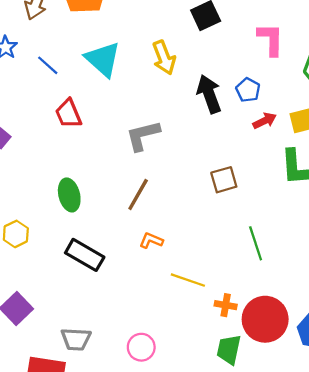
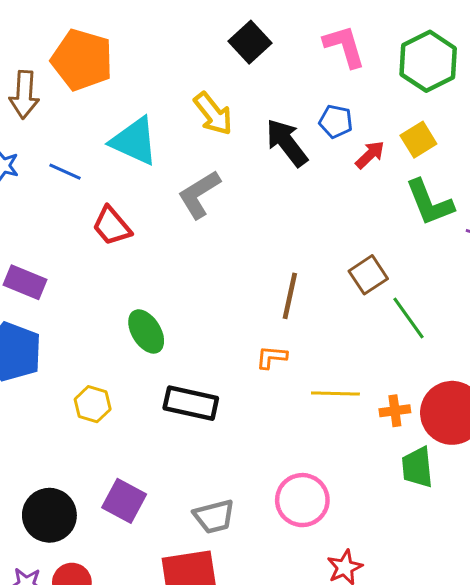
gray L-shape: (143, 135) -> (199, 194), moved
brown square: (224, 180) -> (368, 275), moved
brown line: (138, 194) -> (290, 296), moved
pink circle: (141, 347) -> (302, 500), size x1.4

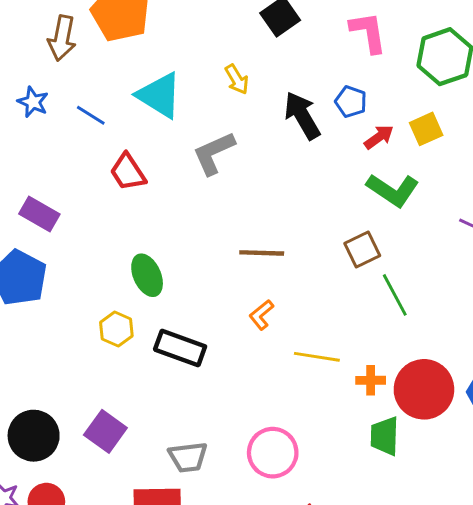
yellow arrow: (213, 114) -> (237, 79), size x0.7
green L-shape: (430, 203) -> (393, 190), moved, turned -42
brown line: (290, 296) -> (262, 253), moved, turned 72
orange L-shape: (271, 357) -> (261, 315), turned -52
yellow hexagon: (93, 404) -> (116, 329), moved

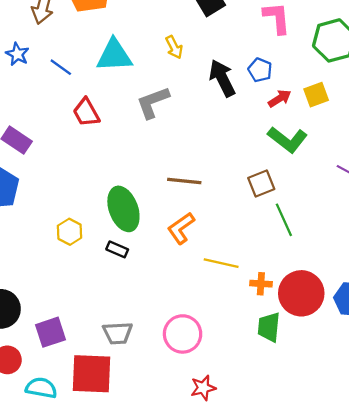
cyan triangle: (159, 95) -> (114, 55), turned -39
green ellipse: (147, 275) -> (123, 209), moved, size x1.4
orange L-shape: (261, 315) -> (181, 228), size x1.4
black rectangle: (180, 348) -> (117, 249), size x0.6
purple square: (105, 431) -> (50, 332), moved, turned 32

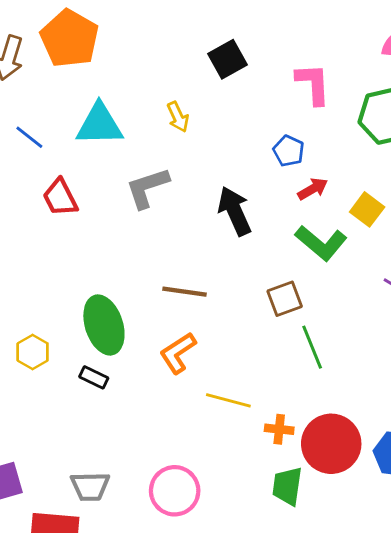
black arrow: (222, 78) -> (235, 211), moved
yellow square: (316, 95) -> (367, 209), moved, turned -35

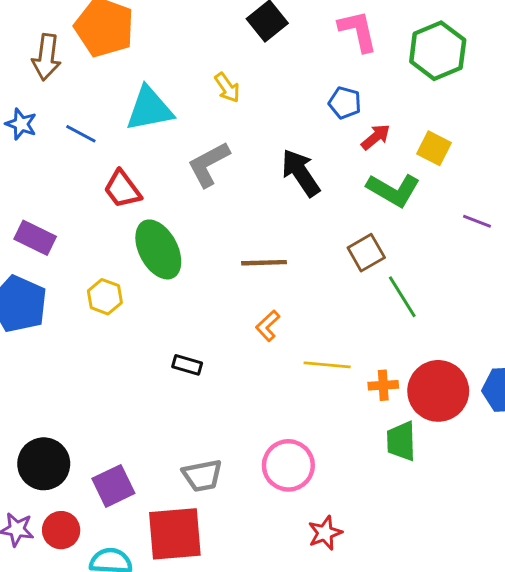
green ellipse: (104, 325) -> (158, 249), moved
yellow hexagon: (33, 352) -> (105, 297), moved
orange L-shape: (178, 353) -> (268, 326), size x0.7

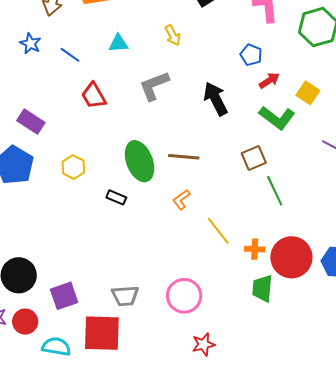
cyan triangle: (149, 109) -> (118, 43), size x0.6
green ellipse: (158, 249) -> (140, 161), moved
black rectangle: (187, 365) -> (116, 197), moved
yellow line: (327, 365) -> (218, 231), turned 40

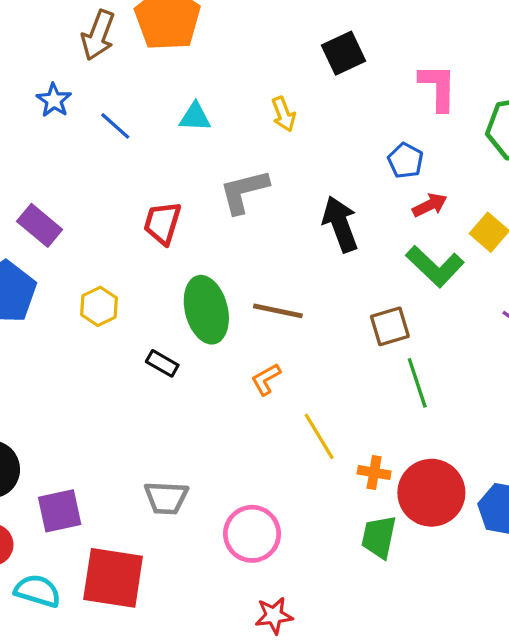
red trapezoid: (94, 96) -> (162, 223), moved, turned 40
gray trapezoid: (125, 296) -> (166, 498), moved

